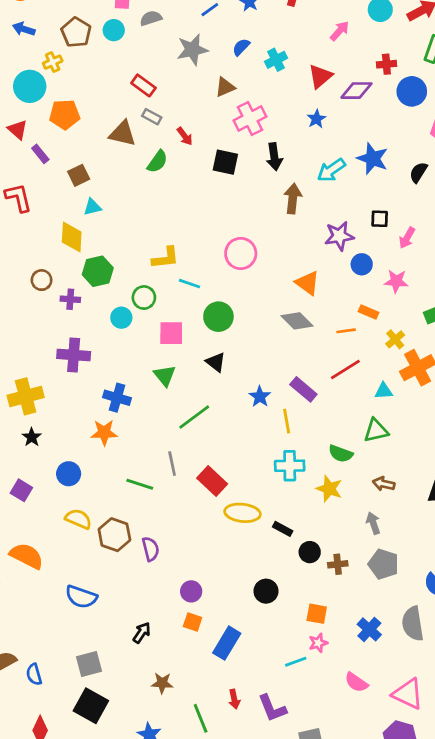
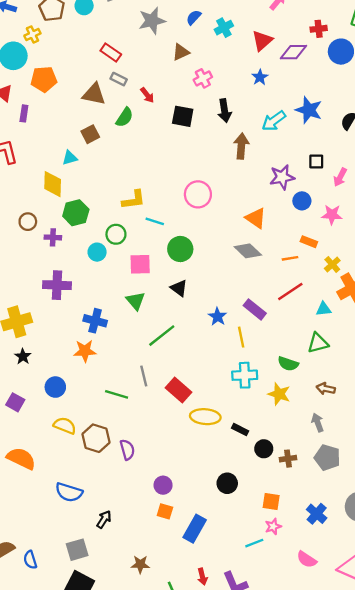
pink cross: (250, 119) -> (203, 78), size x0.7
purple rectangle: (40, 154) -> (24, 113), turned 49
brown square: (79, 175) -> (90, 134), moved
black arrow: (142, 633) -> (104, 519), moved

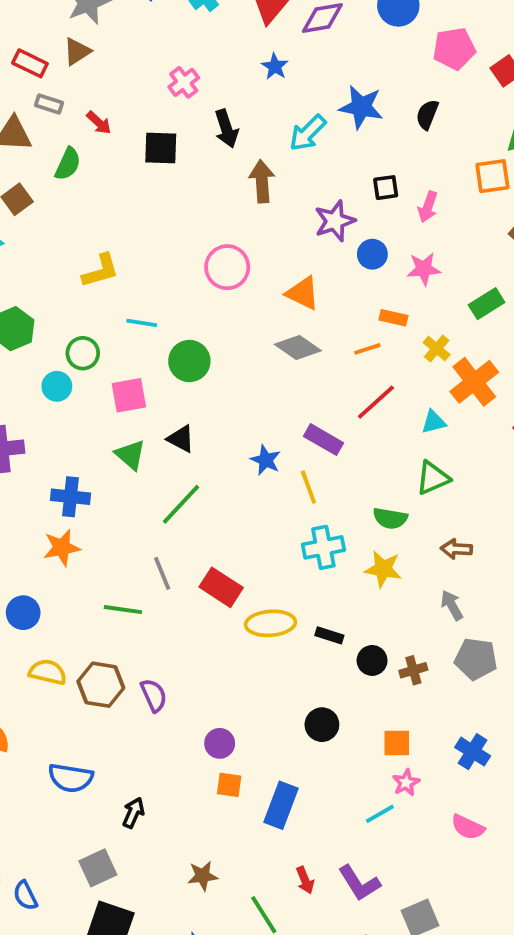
brown triangle: (181, 52) -> (77, 51), moved
pink circle: (198, 194) -> (227, 267), moved
yellow L-shape: (134, 200) -> (100, 271), moved
black triangle: (179, 288) -> (181, 439), moved

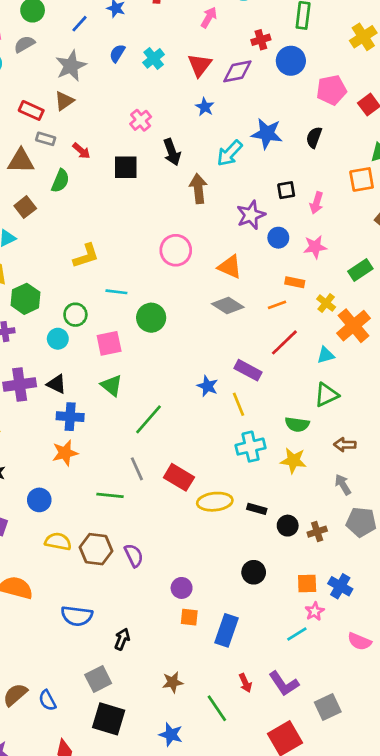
black triangle: (181, 439) -> (57, 384), moved
blue cross: (473, 752) -> (340, 586), moved

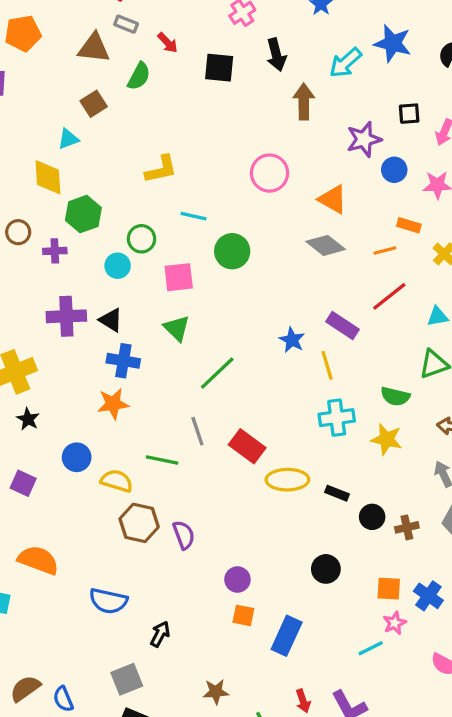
yellow semicircle: (58, 541) -> (117, 481), moved

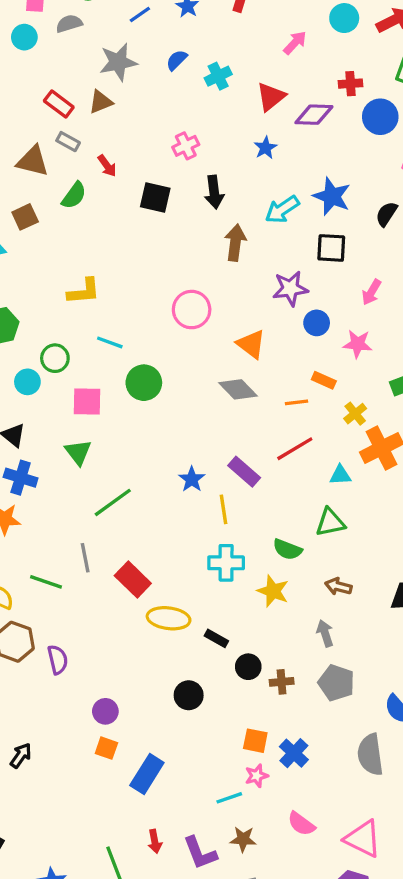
black square: (409, 114) -> (331, 248), moved, size x1.4
black circle: (326, 569) -> (189, 695), moved
brown star: (216, 692) -> (243, 839), moved

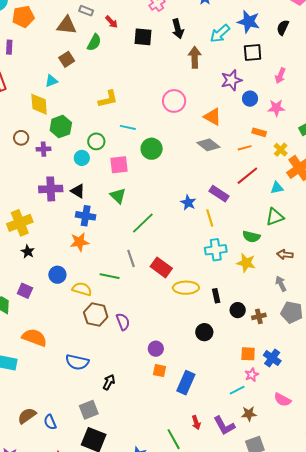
black rectangle: (216, 638) -> (216, 296), turned 56

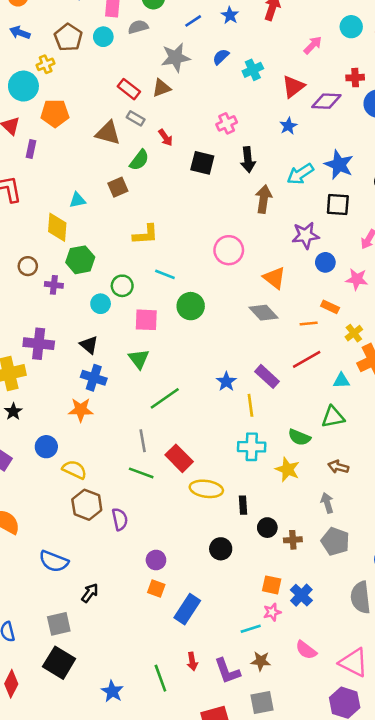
brown square: (67, 59) -> (118, 187), moved
purple cross: (51, 189) -> (39, 344), moved
green line: (110, 276) -> (141, 473), moved

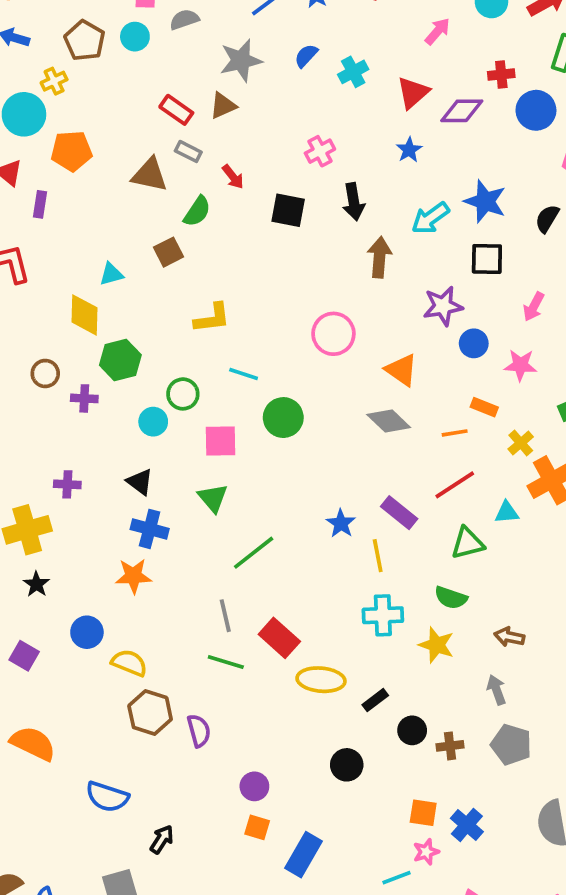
purple cross: (39, 344) -> (67, 484), size x0.6
green triangle: (333, 417) -> (468, 543), moved
black rectangle: (243, 505) -> (375, 700), turned 60

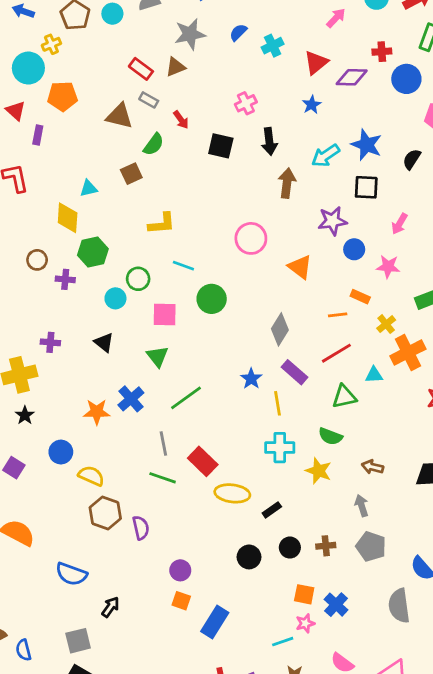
gray diamond: (389, 421) -> (280, 329), moved, turned 76
blue cross: (150, 529) -> (131, 399), moved, turned 32
black circle: (412, 730) -> (290, 548), moved

